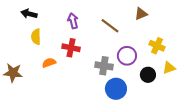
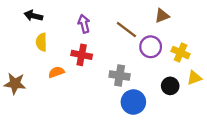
purple circle: (127, 56) -> (151, 47), moved

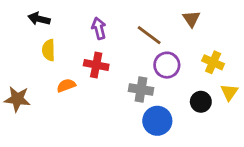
brown triangle: (162, 16) -> (191, 19), turned -42
purple circle: (151, 47) -> (167, 65), moved
yellow triangle: (194, 78) -> (229, 92), turned -35

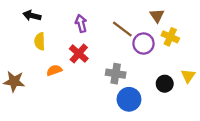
yellow cross: (213, 62) -> (170, 37), moved
red cross: (96, 65) -> (79, 54), turned 30
purple circle: (167, 65) -> (143, 44), moved

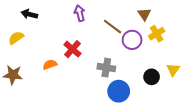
purple arrow: (81, 23) -> (80, 13), moved
yellow cross: (170, 37) -> (157, 34), turned 35
yellow semicircle: (40, 41) -> (16, 38), moved, turned 56

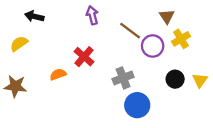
gray cross: (106, 68) -> (123, 78), turned -30
black circle: (152, 77) -> (175, 79), moved

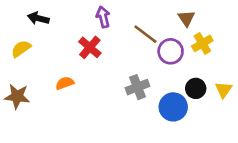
red cross: (84, 57) -> (90, 47), moved
blue circle: (137, 105) -> (173, 107), moved

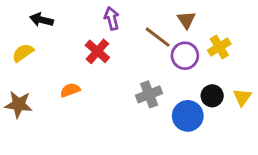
brown triangle: (186, 18) -> (186, 20), moved

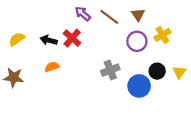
purple arrow: (112, 18) -> (83, 14), turned -35
black arrow: (42, 20) -> (49, 40), moved
brown line: (158, 37) -> (109, 17), moved

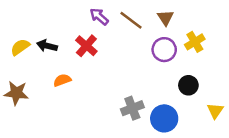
black arrow: (49, 40) -> (47, 46), moved
gray cross: (110, 70) -> (132, 108), moved
yellow triangle: (179, 72) -> (215, 111), moved
blue circle: (139, 86) -> (164, 118), moved

